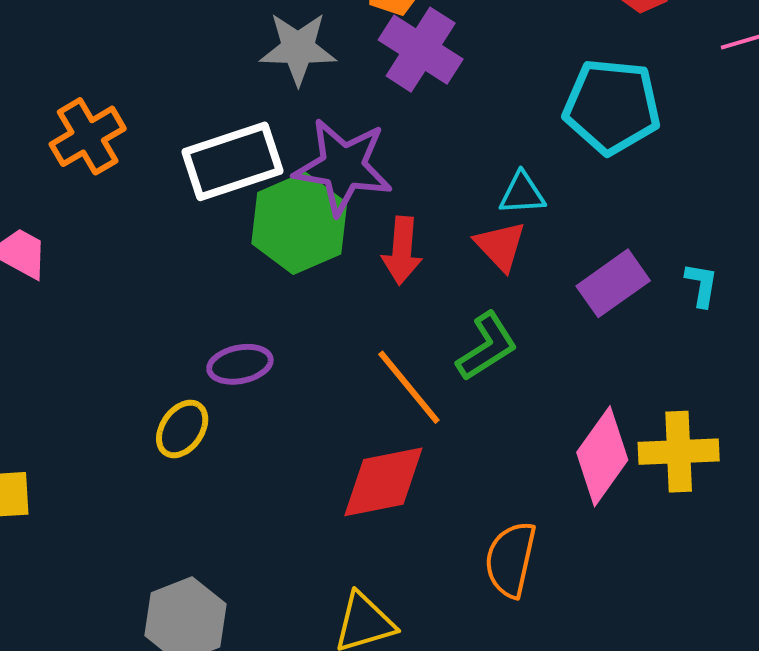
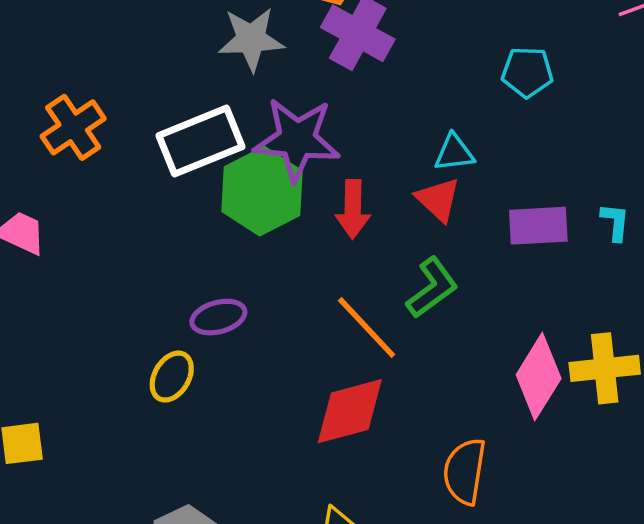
cyan pentagon: (612, 107) -> (527, 72), size x0.6
purple rectangle: (613, 283) -> (538, 226), turned 36

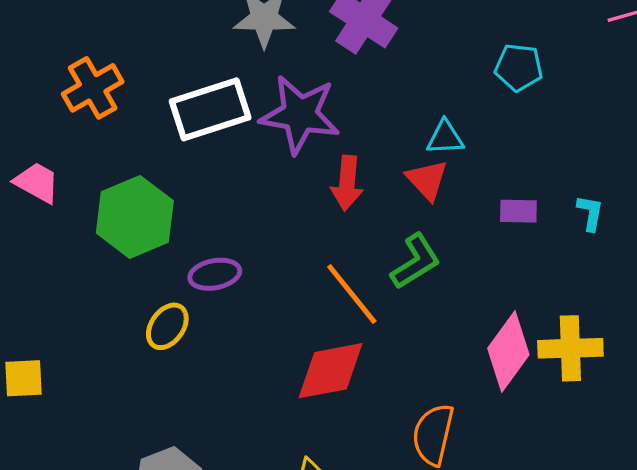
green hexagon: (262, 191) -> (135, 217), moved
purple rectangle: (538, 226) -> (518, 211), size x0.7

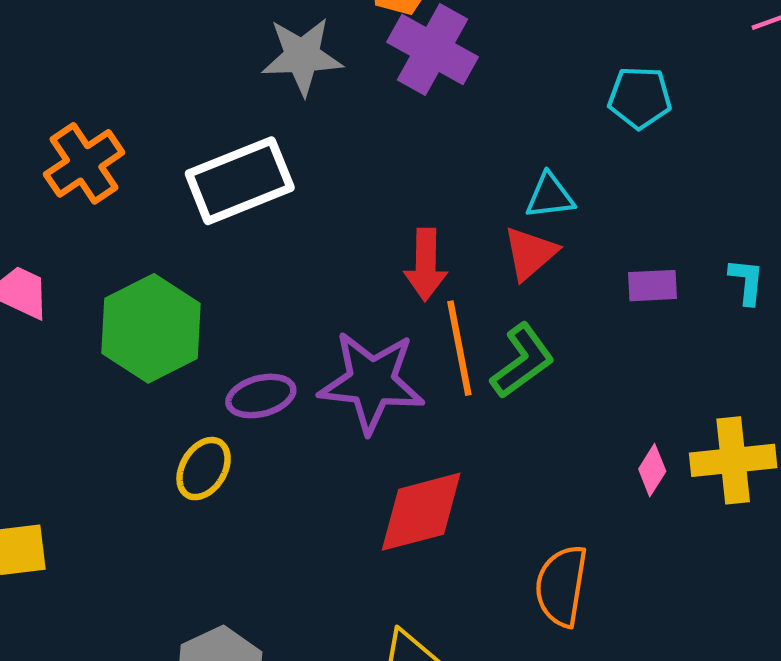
purple star: (300, 114) -> (371, 382), moved
red triangle: (427, 180) -> (530, 253), turned 36
orange line: (352, 294) -> (459, 348), moved, turned 32
pink diamond: (508, 351) -> (652, 470), size x0.5

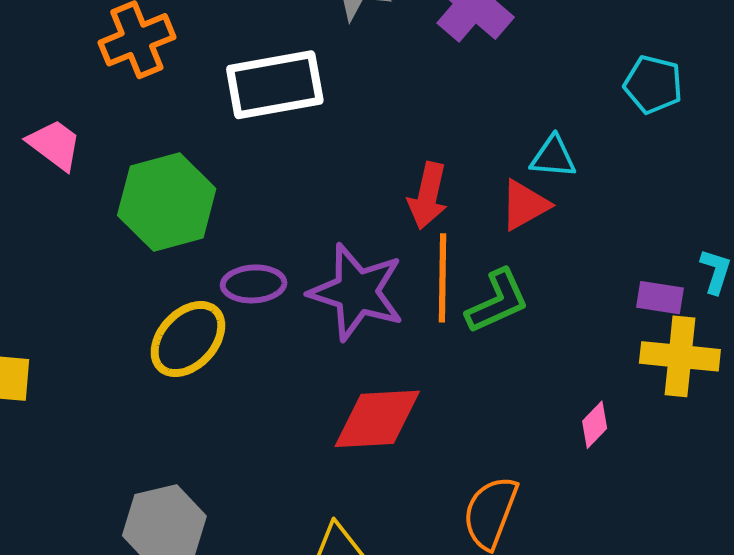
purple rectangle: (653, 286) -> (660, 298), moved
yellow cross: (733, 460) -> (680, 356), moved
yellow ellipse: (204, 469) -> (188, 339), size x1.4

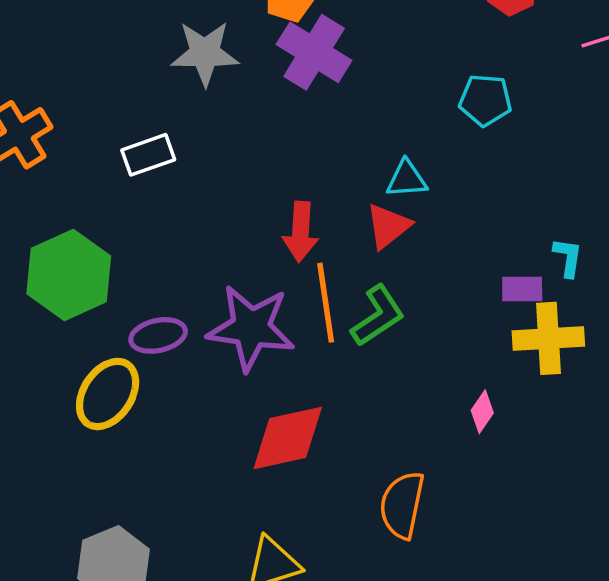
white rectangle: (275, 85) -> (148, 155), size x0.6

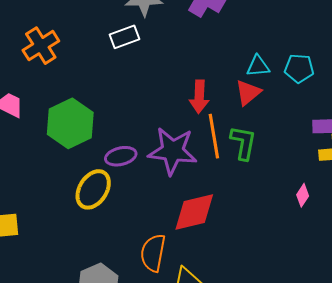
cyan pentagon: (485, 100) -> (299, 68), moved
white rectangle: (148, 155) -> (125, 37), moved
green L-shape: (378, 316) -> (243, 143), turned -45
orange semicircle: (402, 505) -> (153, 253), moved

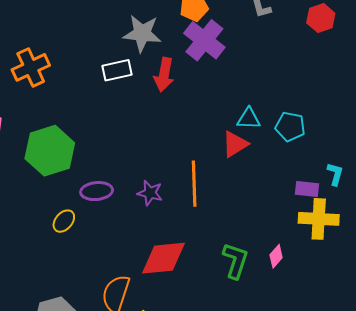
red arrow: (199, 97) -> (164, 75), moved
green L-shape: (243, 143) -> (235, 261), moved
purple star: (173, 151) -> (150, 193), size x0.5
yellow ellipse: (93, 189) -> (64, 221), size x0.6

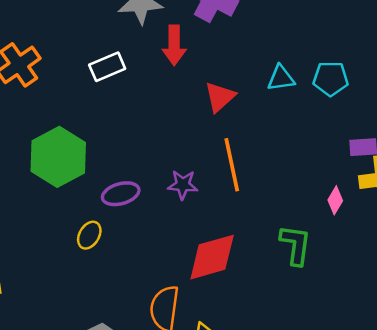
white rectangle: (117, 70) -> (107, 67), moved
red triangle: (235, 144) -> (220, 97), moved
pink diamond: (276, 256) -> (335, 200), moved

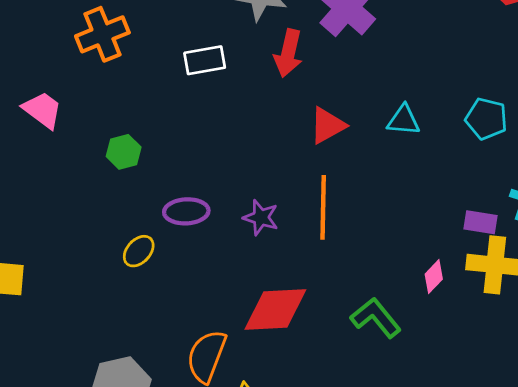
cyan pentagon: (331, 79) -> (486, 119), moved
green hexagon: (58, 157) -> (124, 152), size x0.5
green L-shape: (296, 245) -> (376, 318), turned -60

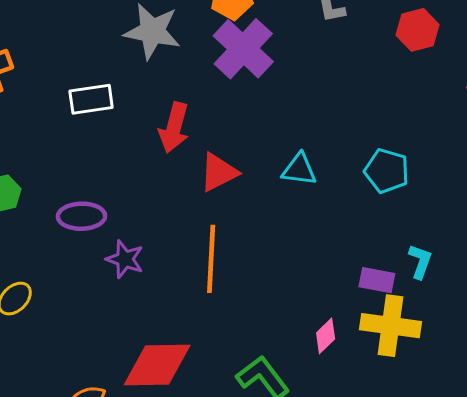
red arrow: (288, 53) -> (174, 128), moved
purple ellipse: (186, 211) -> (81, 216), moved
purple star: (261, 218) -> (125, 259), moved

